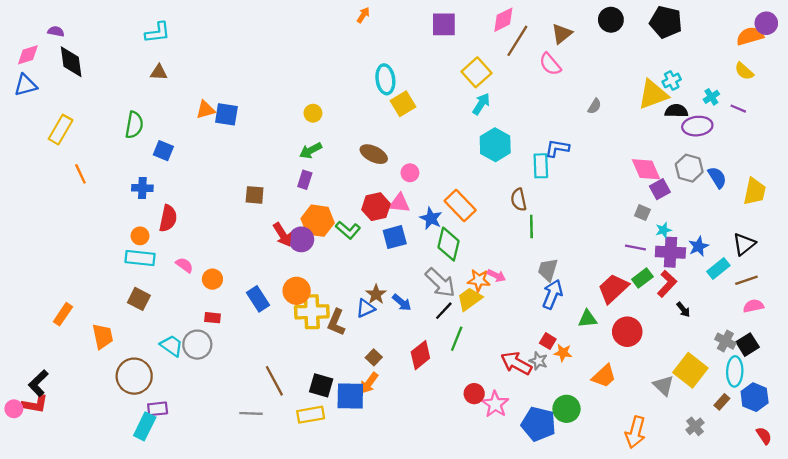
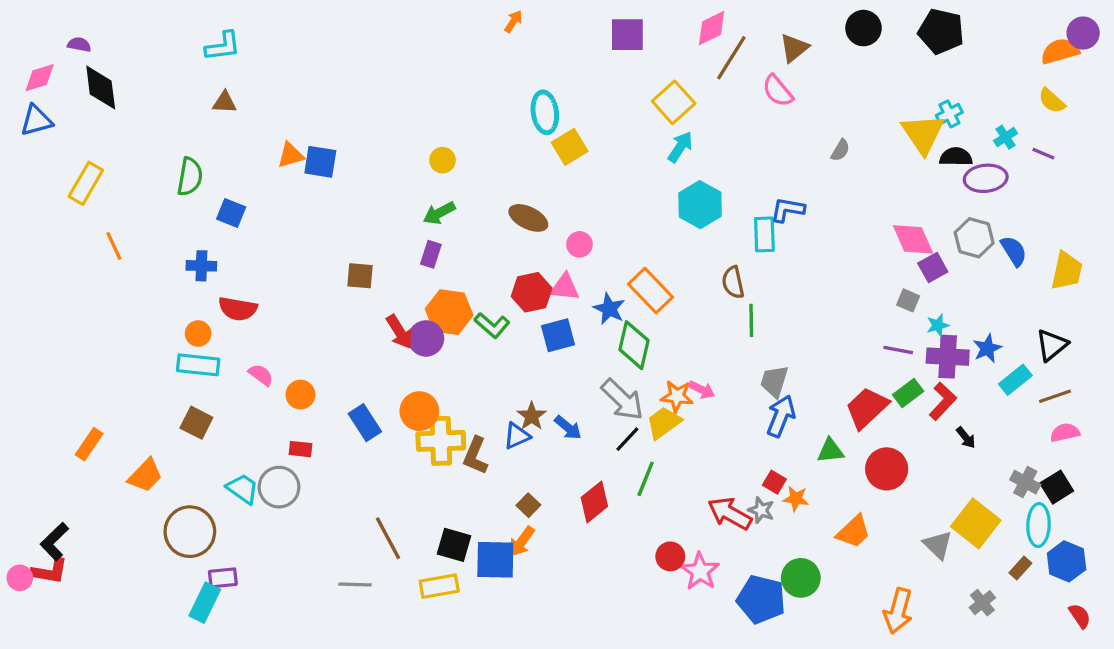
yellow triangle: (653, 95) -> (923, 134), turned -44
red semicircle: (168, 218) -> (238, 309), turned 88
orange trapezoid: (103, 336) -> (145, 476), turned 56

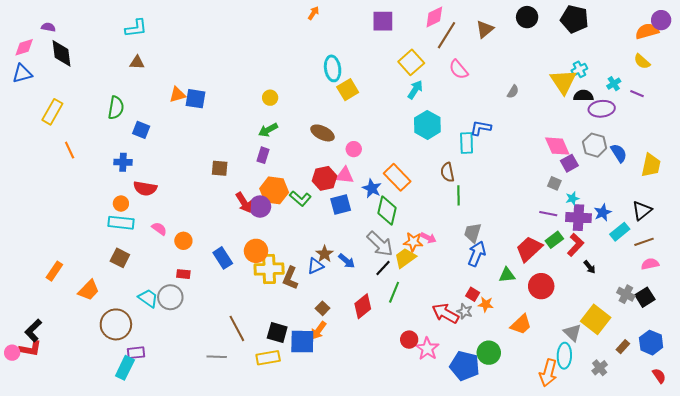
pink semicircle: (778, 91) -> (459, 69), moved
cyan ellipse: (1039, 525) -> (564, 356), moved

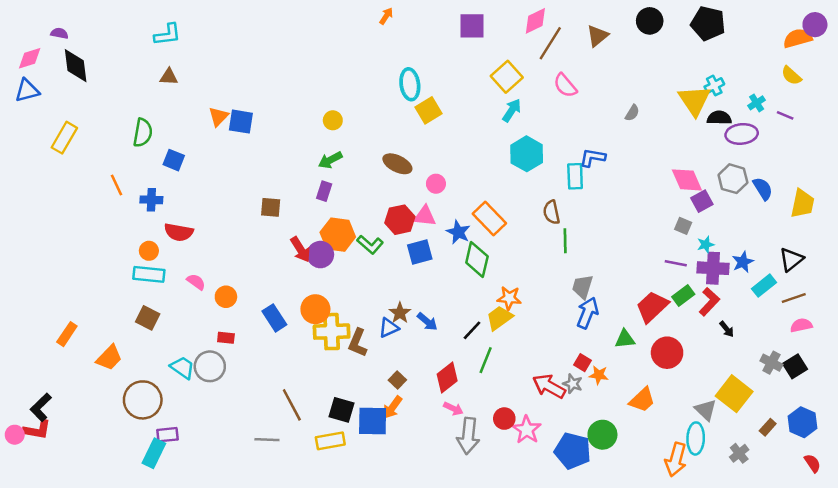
orange triangle: (177, 95) -> (218, 117), turned -30
orange line: (70, 150) -> (117, 185), moved
pink arrow: (428, 238) -> (453, 409), moved
gray arrow: (380, 244) -> (468, 436), moved, turned 52

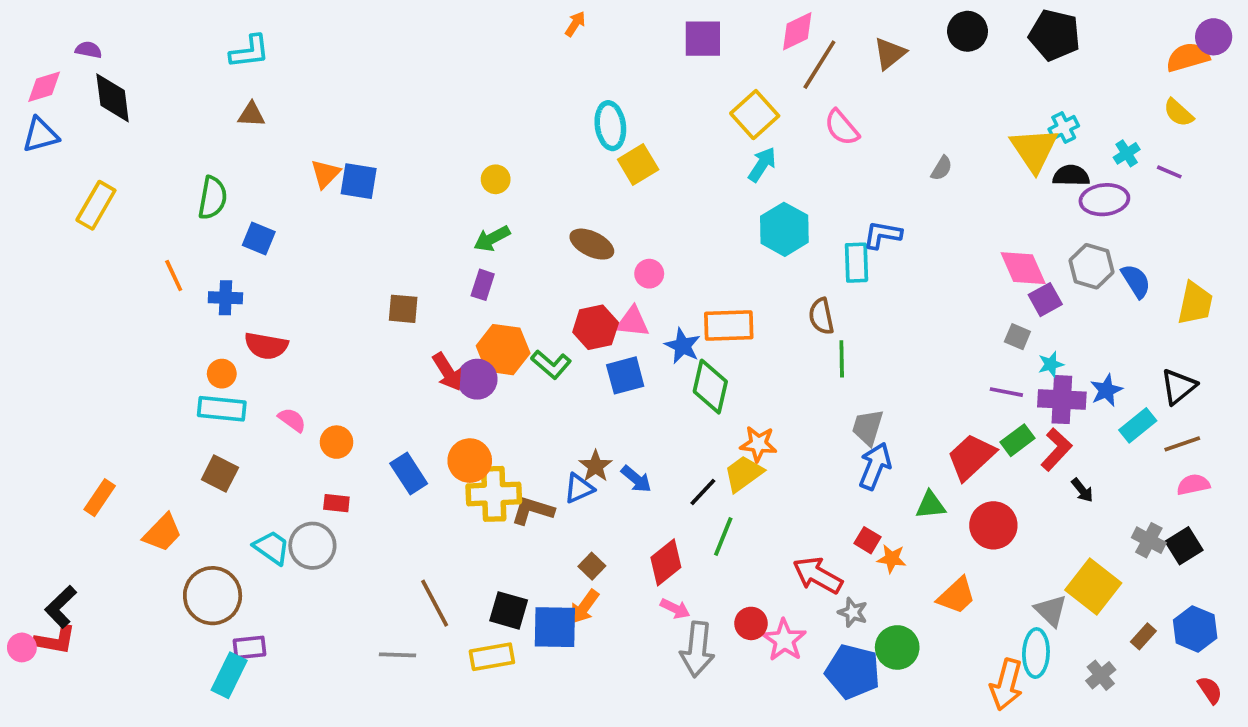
orange rectangle: (489, 218) -> (729, 325), turned -48
brown L-shape: (358, 343) -> (533, 511), turned 84
gray star: (573, 384) -> (853, 612), moved

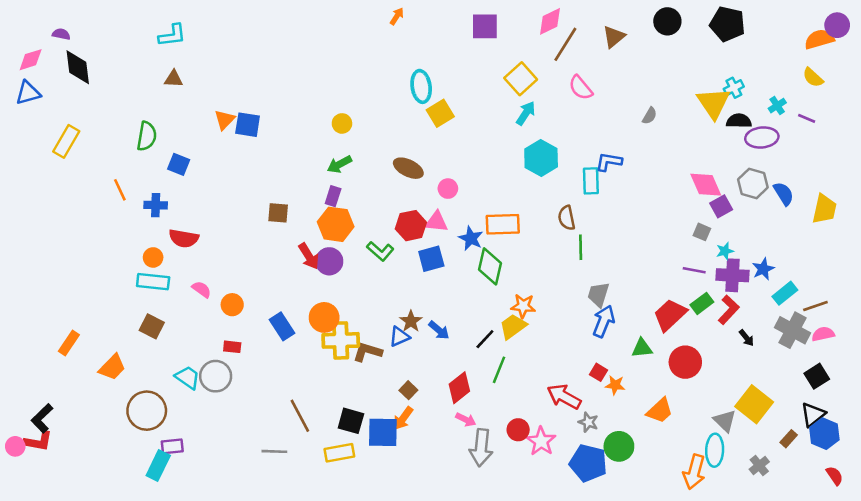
orange hexagon: (503, 350) -> (336, 224), moved
black triangle: (1178, 387) -> (813, 414), moved
gray cross: (1149, 540) -> (792, 330), moved, size x1.5

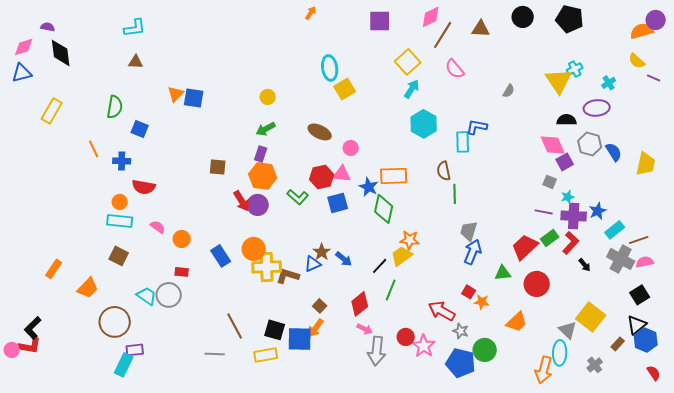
brown triangle: (614, 37) -> (481, 29), turned 42
purple line: (807, 118) -> (654, 78), moved
black semicircle: (739, 121) -> (567, 120), moved

